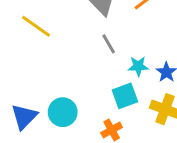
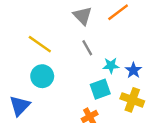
yellow line: (36, 26) -> (40, 44), moved
cyan circle: (63, 112) -> (42, 76), moved

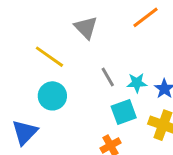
gray triangle: (82, 16) -> (86, 28), moved
gray line: (87, 48) -> (108, 77), moved

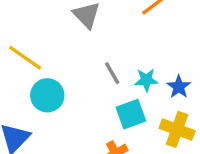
yellow line: (49, 57) -> (25, 58), moved

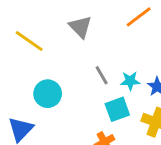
yellow line: (25, 58) -> (29, 41), moved

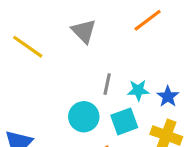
gray line: (102, 75) -> (107, 84), turned 42
cyan circle: (48, 94) -> (84, 117), moved

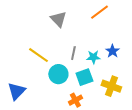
yellow line: (28, 47) -> (38, 55), moved
blue star: (168, 97) -> (112, 51), moved

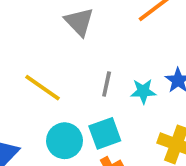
cyan circle: (58, 74) -> (65, 141), moved
cyan square: (84, 77) -> (105, 133), moved

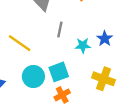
gray line: (107, 84) -> (60, 29), moved

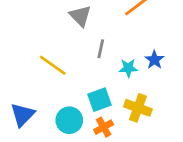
cyan circle: (33, 77) -> (69, 120), moved
yellow cross: (104, 79) -> (138, 108), moved

